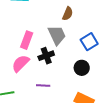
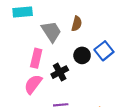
gray trapezoid: (57, 35) -> (51, 31), moved
black circle: (82, 68) -> (82, 55), moved

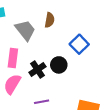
black circle: (82, 55) -> (59, 65), moved

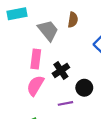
black circle: (59, 65) -> (84, 88), moved

